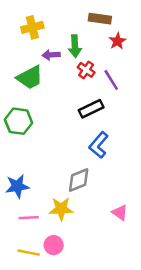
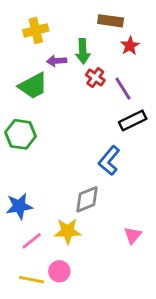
black rectangle: (91, 109) -> (133, 120), moved
pink triangle: (120, 213) -> (133, 235), turned 36
pink line: (29, 218) -> (32, 241), turned -36

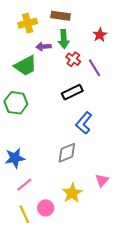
brown rectangle: (111, 21) -> (61, 16), moved
black rectangle: (133, 120) -> (72, 92), moved
yellow star: (68, 231) -> (72, 193), moved, turned -30
yellow line: (32, 280) -> (24, 214), turned 54

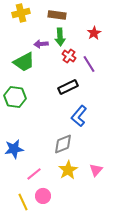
yellow cross: (28, 23) -> (21, 13), moved
pink line: (24, 185) -> (34, 174), moved
yellow star: (72, 193) -> (68, 170), moved

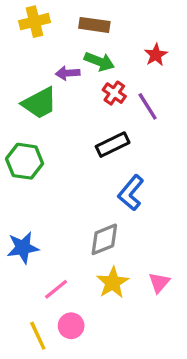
green arrow: (60, 37) -> (99, 61), turned -66

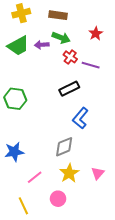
green trapezoid: (39, 103) -> (18, 46), moved
purple line: (148, 106) -> (91, 65), turned -42
pink circle: (71, 326) -> (58, 199), moved

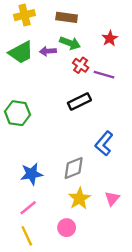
blue L-shape: (80, 118) -> (104, 144), moved
blue star: (14, 152) -> (32, 174), moved
pink line: (35, 177) -> (28, 208), moved

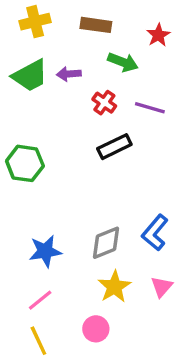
red star: (110, 38) -> (158, 35), moved
green arrow: (70, 43) -> (123, 62), moved
red cross: (81, 65) -> (104, 103), moved
blue L-shape: (104, 144) -> (155, 233), moved

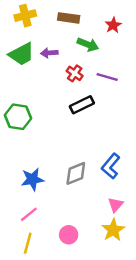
yellow star: (114, 287) -> (113, 230), moved
yellow line: (38, 341) -> (28, 243), turned 40

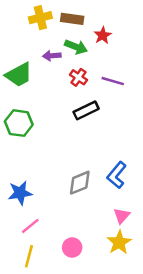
yellow cross: (25, 16) -> (40, 18), moved
red star: (113, 25) -> (103, 35), moved
green arrow: (88, 44) -> (76, 47), moved
green trapezoid: (22, 54) -> (19, 75), moved
blue star: (32, 179) -> (20, 193), moved

